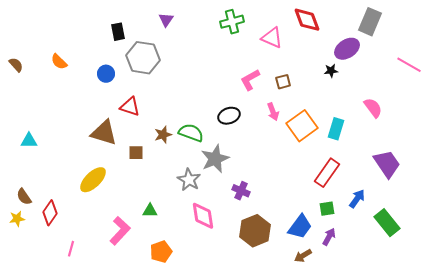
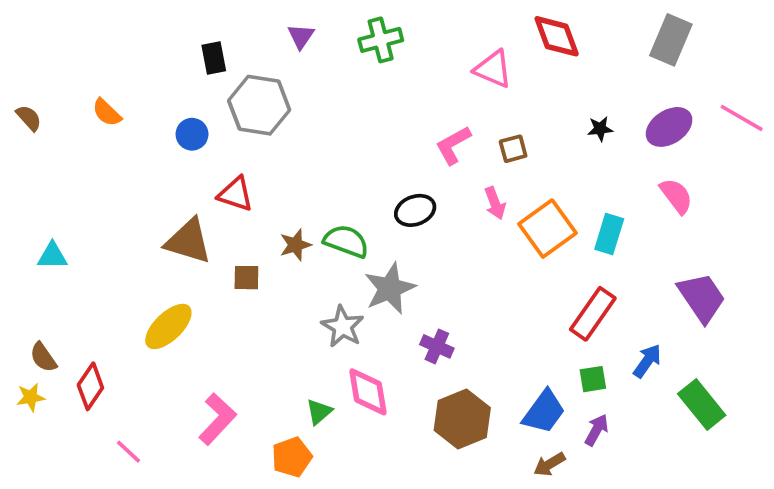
green cross: (232, 22) -> (381, 40), moved
purple ellipse: (347, 49) -> (669, 127), moved
green triangle: (150, 211) -> (319, 412), moved, turned -42
pink line: (71, 249) -> (129, 452), turned -63

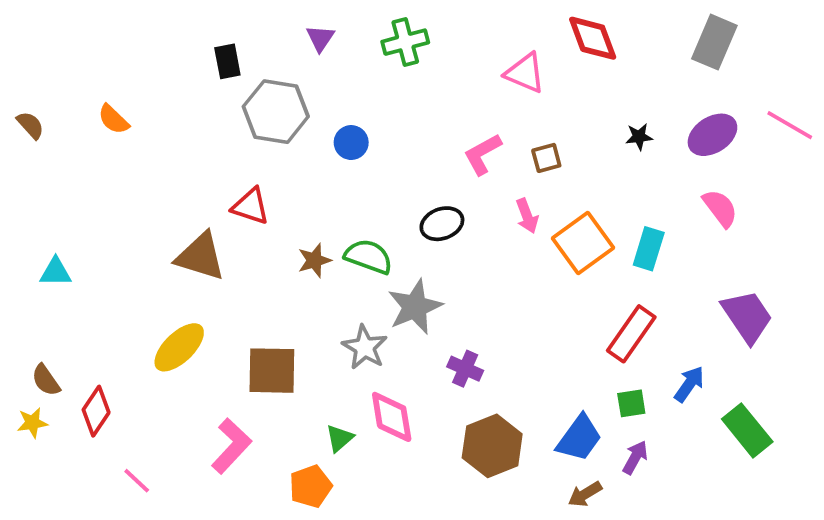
blue circle: (192, 134) -> (351, 143), moved
brown square: (246, 278) -> (272, 371), moved, size x1.8

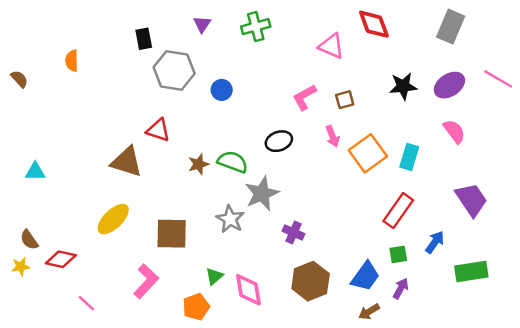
orange semicircle: (113, 119) -> (72, 61), moved, turned 45
black star: (639, 137) -> (403, 86), size x1.6
red diamond: (96, 411) -> (61, 259), turned 68
pink diamond: (392, 417) -> (248, 290), moved
green rectangle: (747, 430) -> (471, 271), turned -60

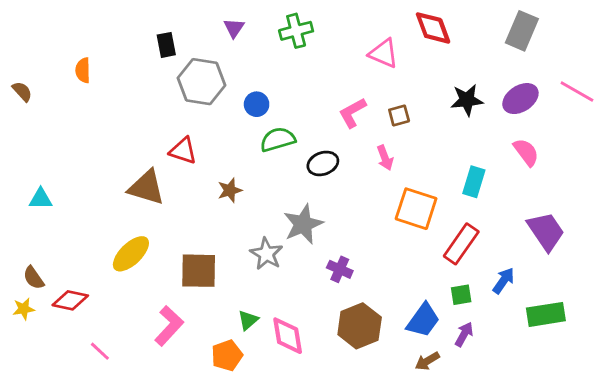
orange square: (368, 153) -> (416, 209), moved, turned -36
green semicircle: (233, 162) -> (278, 139), moved, turned -36

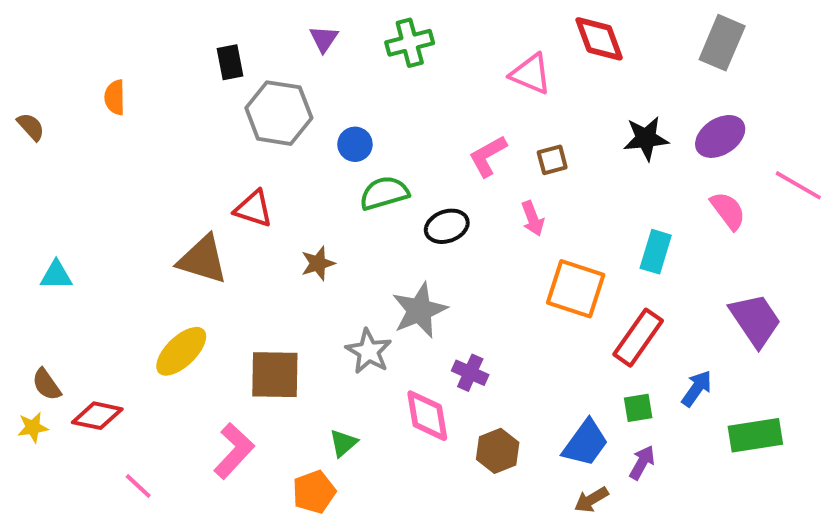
pink line: (577, 91) -> (798, 185), moved
brown hexagon: (360, 326) -> (498, 451), size x0.7
pink diamond: (288, 336) -> (427, 416), moved

